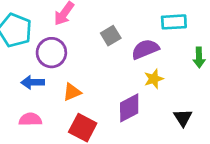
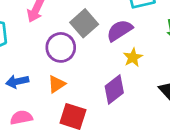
gray square: (111, 36) -> (84, 23), size x1.4
purple circle: (51, 53) -> (61, 47), moved

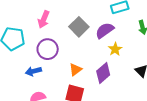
purple circle: (61, 47) -> (48, 49), moved
orange triangle: (57, 84) -> (76, 70), moved

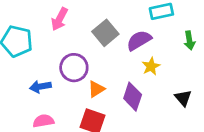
purple circle: (48, 49) -> (74, 68), moved
purple diamond: (103, 73) -> (133, 97), turned -35

